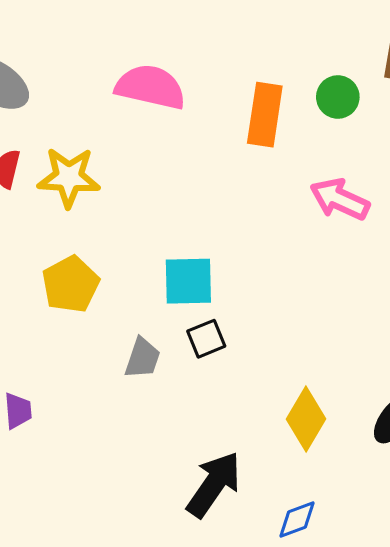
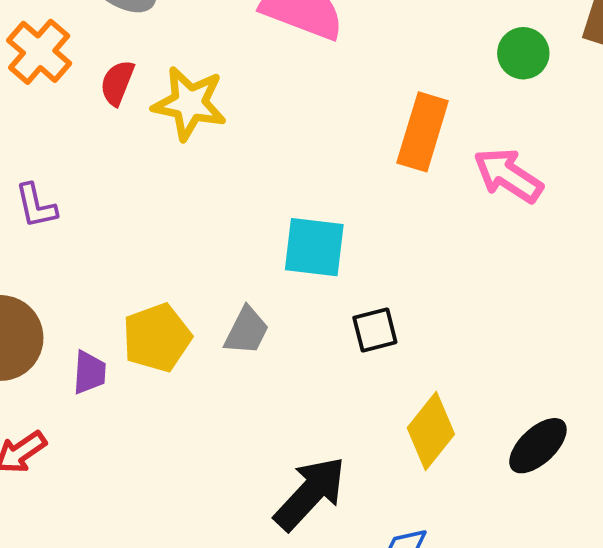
orange rectangle: (265, 115) -> (423, 132), moved
yellow pentagon: (71, 284) -> (157, 338), moved
black square: (206, 339) -> (375, 330), moved

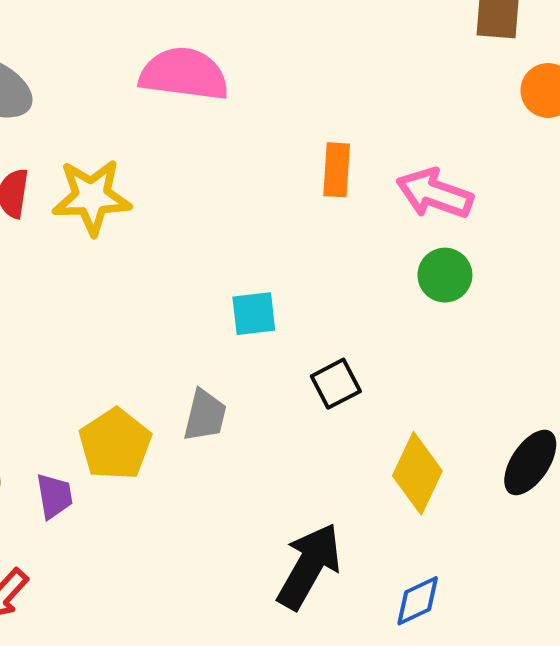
green circle: (523, 53) -> (445, 275), moved
orange rectangle: (423, 132) -> (337, 170), size x0.7
cyan square: (314, 247) -> (254, 314), size x0.7

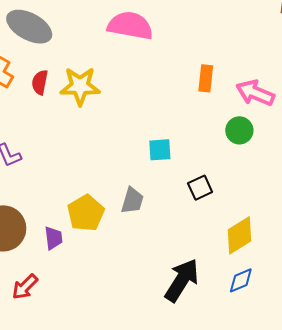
green circle: (445, 275) -> (239, 130), moved
yellow diamond: (417, 473) -> (239, 235), turned 30
blue diamond: (418, 601) -> (241, 280), moved

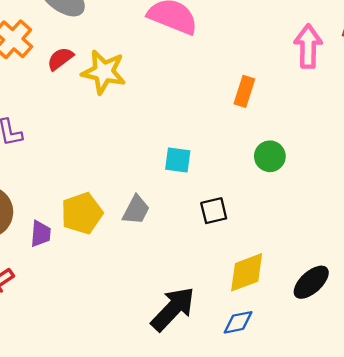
red semicircle: (40, 82) -> (60, 59), turned 30
pink arrow: (255, 93) -> (308, 46), moved, turned 57

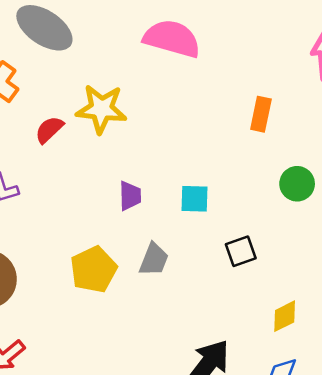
red semicircle: (60, 59) -> (49, 130), moved
purple trapezoid: (41, 234) -> (130, 196), moved
yellow diamond: (247, 272) -> (285, 316), size x0.7

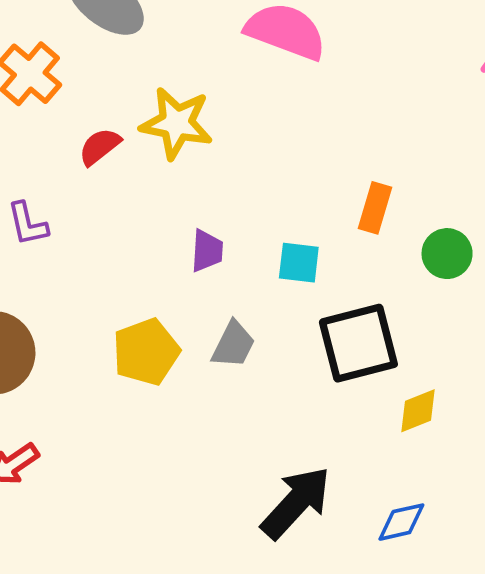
orange rectangle: (261, 114) -> (375, 208), moved
black square: (241, 251) -> (358, 343), size x1.8
yellow diamond: (285, 316) -> (418, 411), moved

